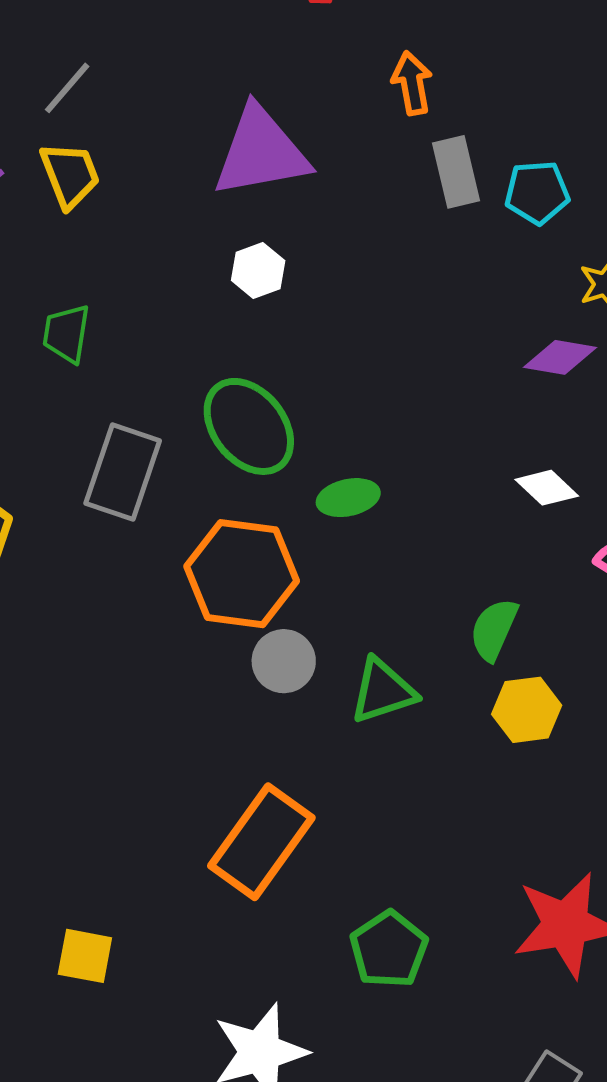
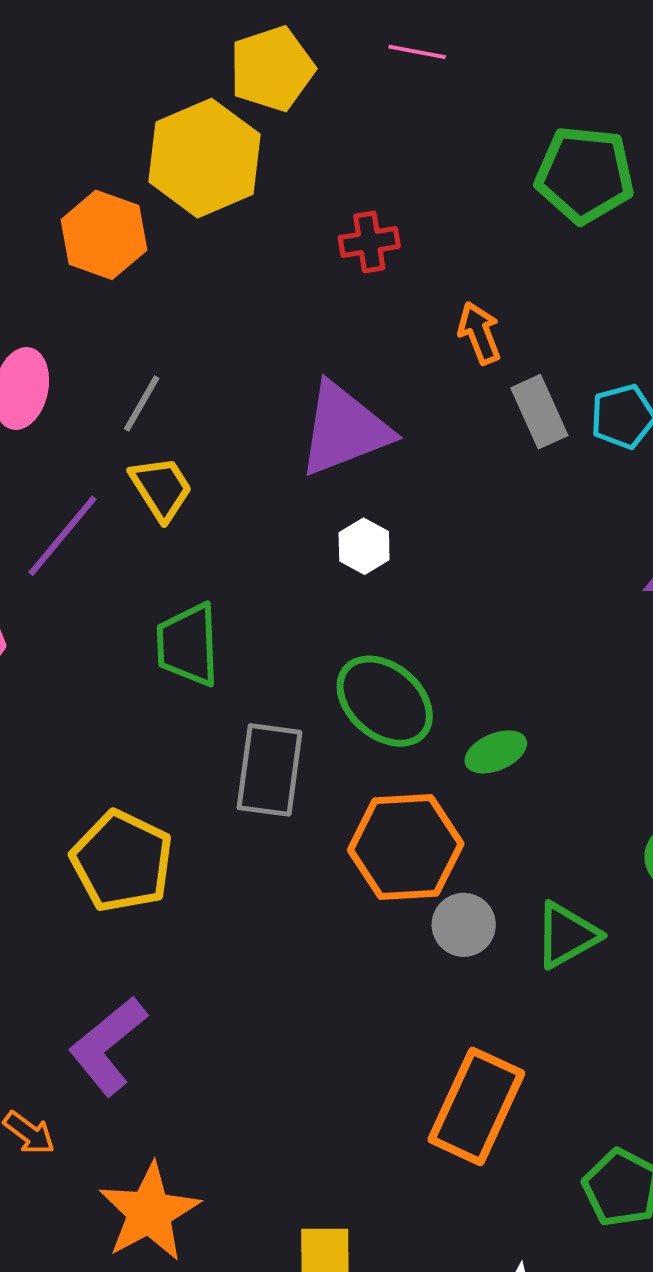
green trapezoid: (66, 334) -> (188, 645), size x1.4

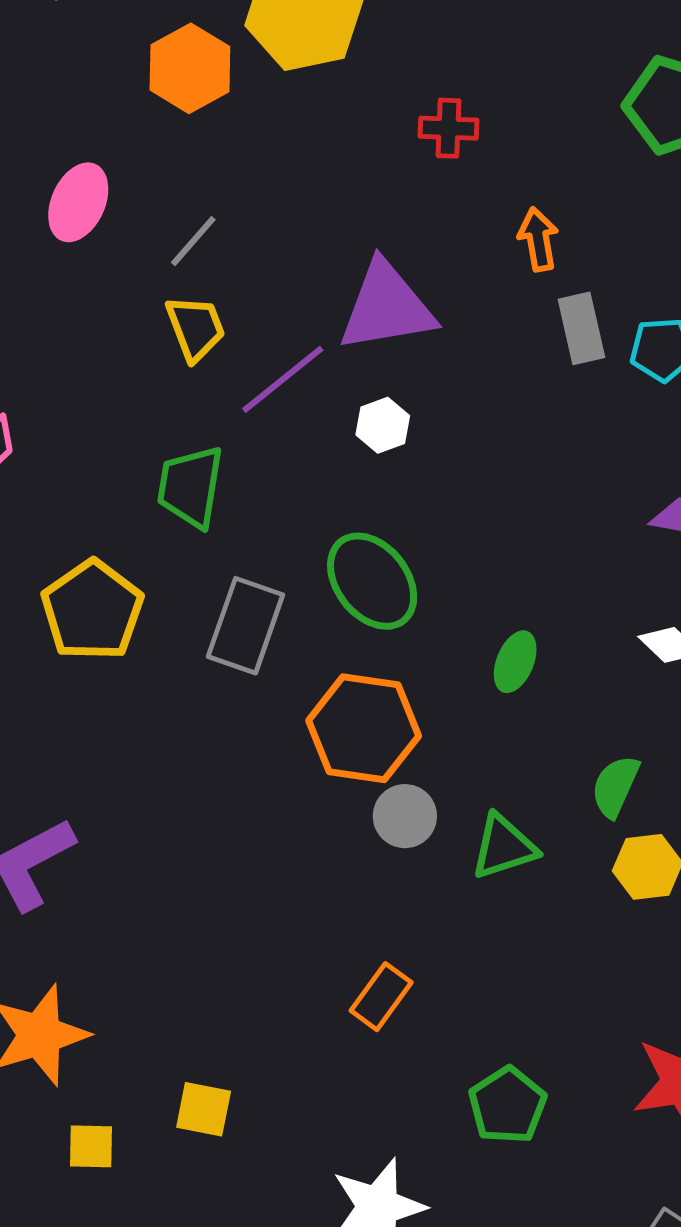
purple line: (62, 536) -> (283, 379), moved
green ellipse: (496, 752) -> (515, 662), moved, turned -56
yellow pentagon: (122, 861) -> (92, 610), moved
orange rectangle: (476, 1106) -> (381, 997), size x0.6

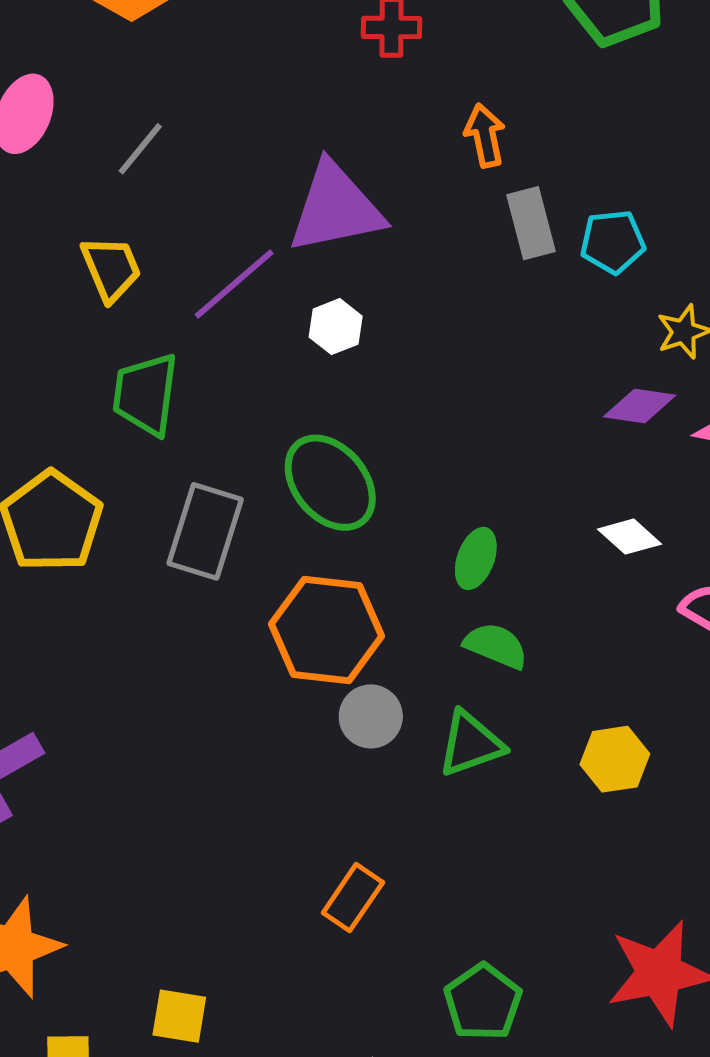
yellow trapezoid: (195, 328) -> (111, 269), moved
green semicircle: (615, 786) -> (496, 646), moved, turned 90

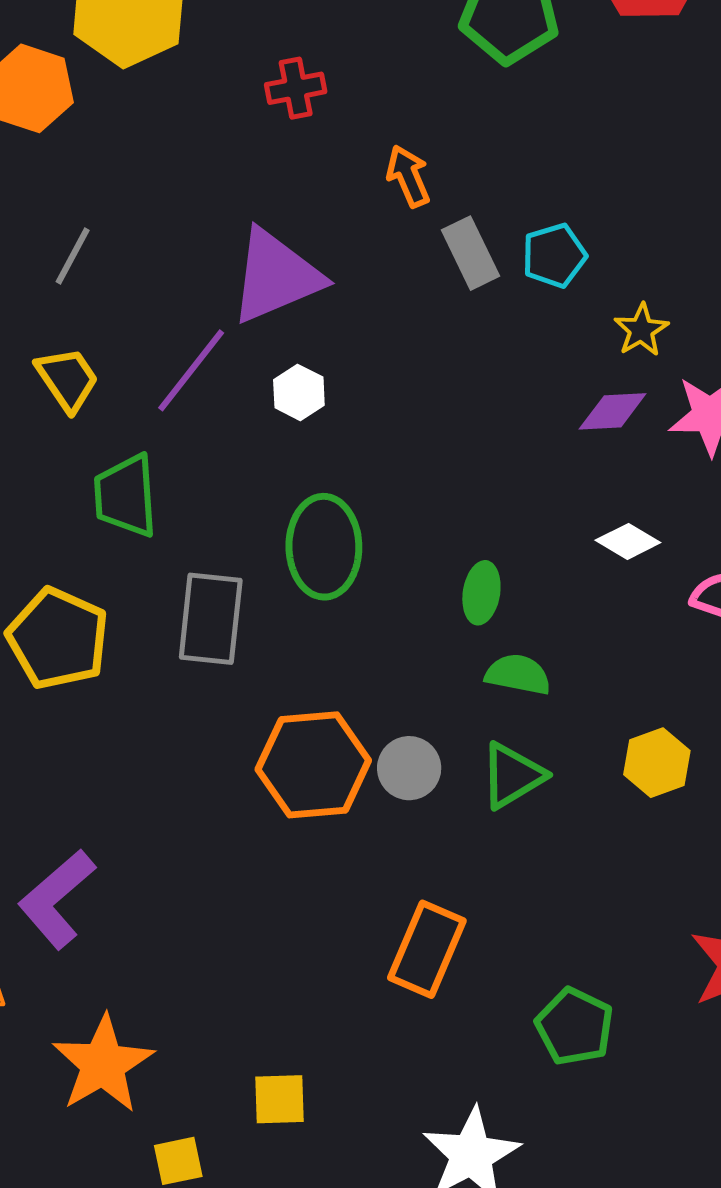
green ellipse: (330, 483) -> (324, 547), turned 50
orange hexagon: (327, 630) -> (313, 765), moved
orange rectangle: (353, 898) -> (427, 949), size x1.4

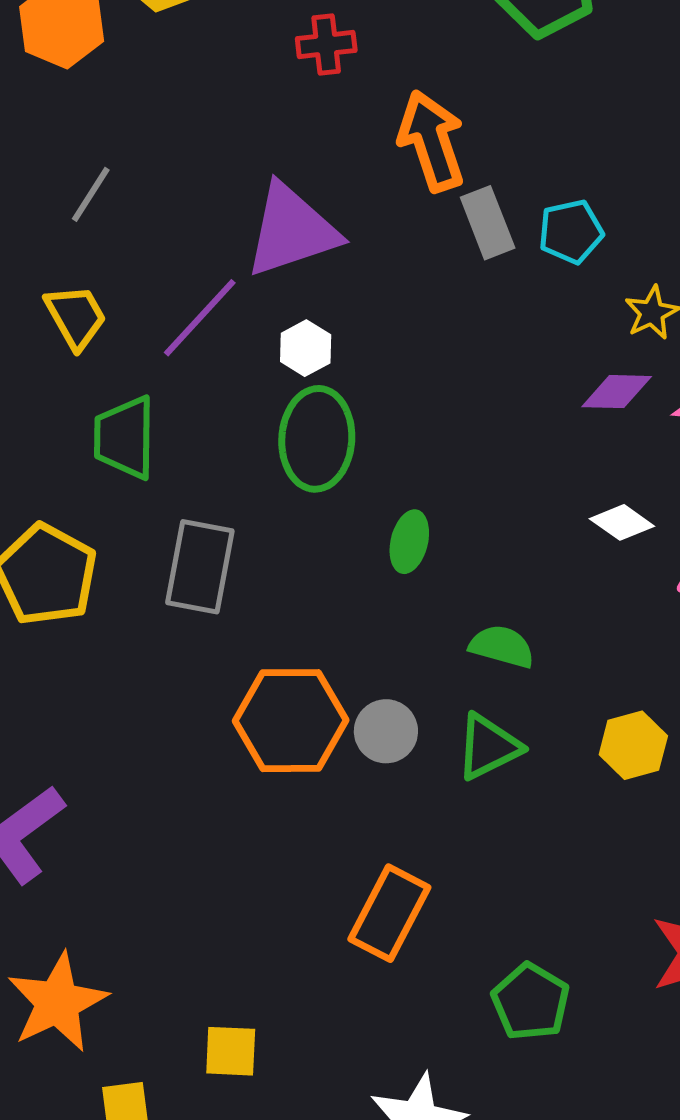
orange arrow: (408, 176) -> (432, 141), size x1.6
green ellipse: (324, 547) -> (317, 439), moved
green ellipse: (481, 593) -> (409, 542), moved

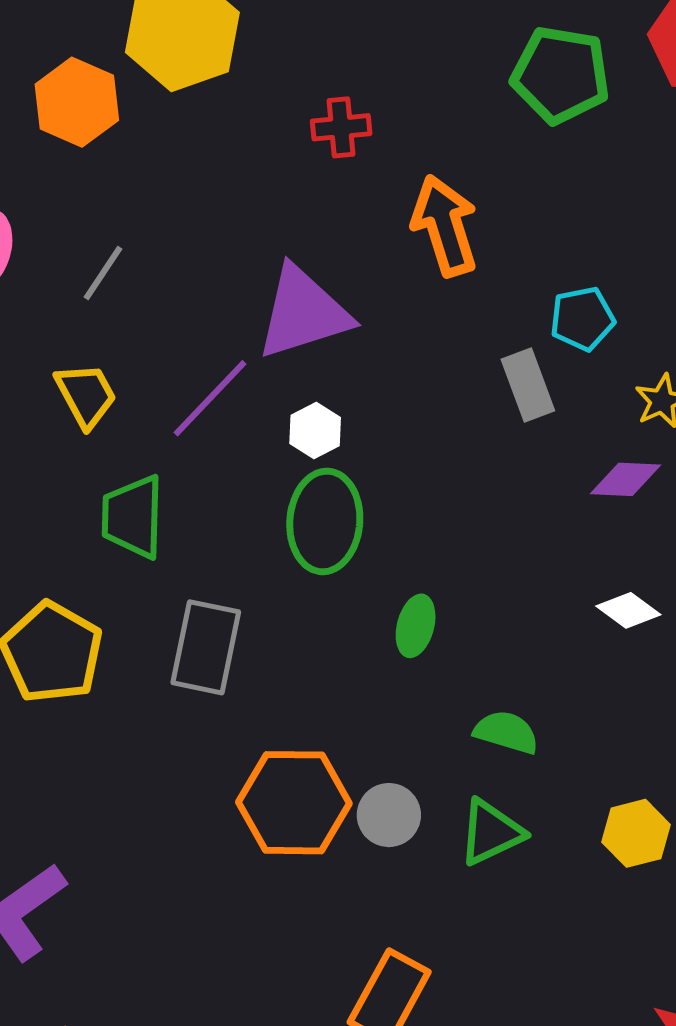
gray rectangle: (488, 223) -> (528, 385), moved

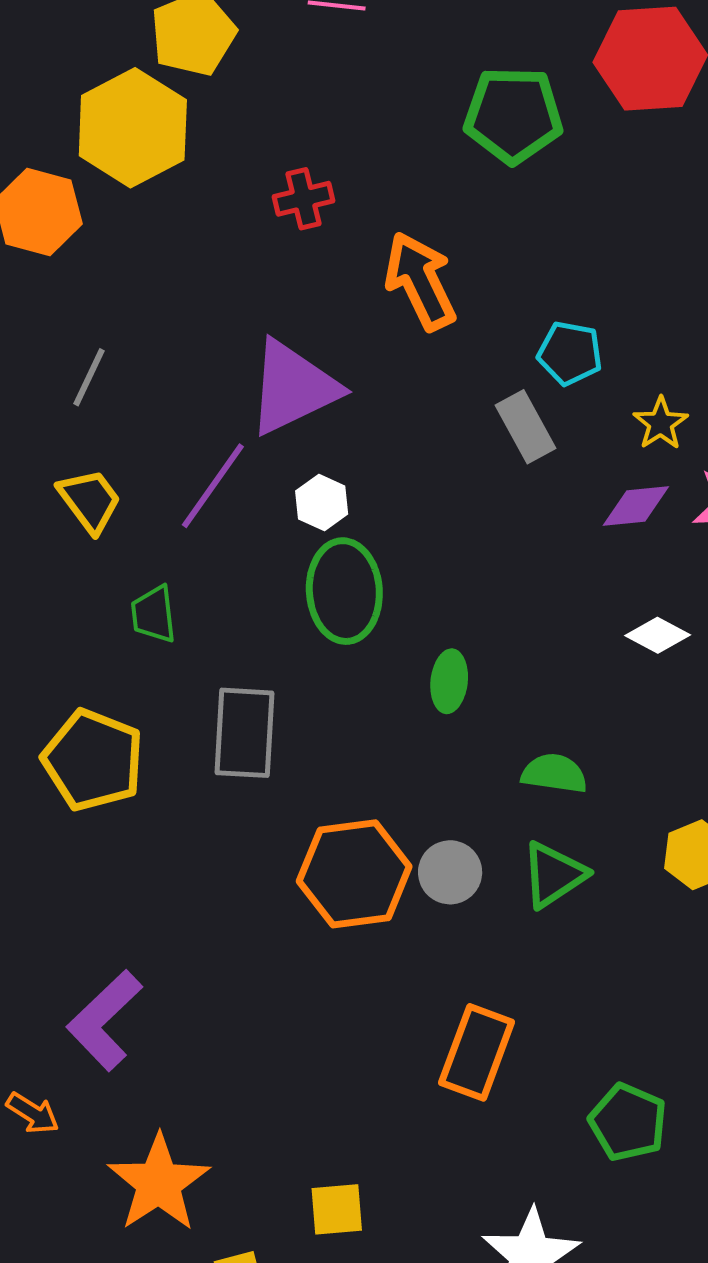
cyan pentagon: (582, 319) -> (570, 353), turned 30
green trapezoid: (133, 517) -> (154, 614), size x0.7

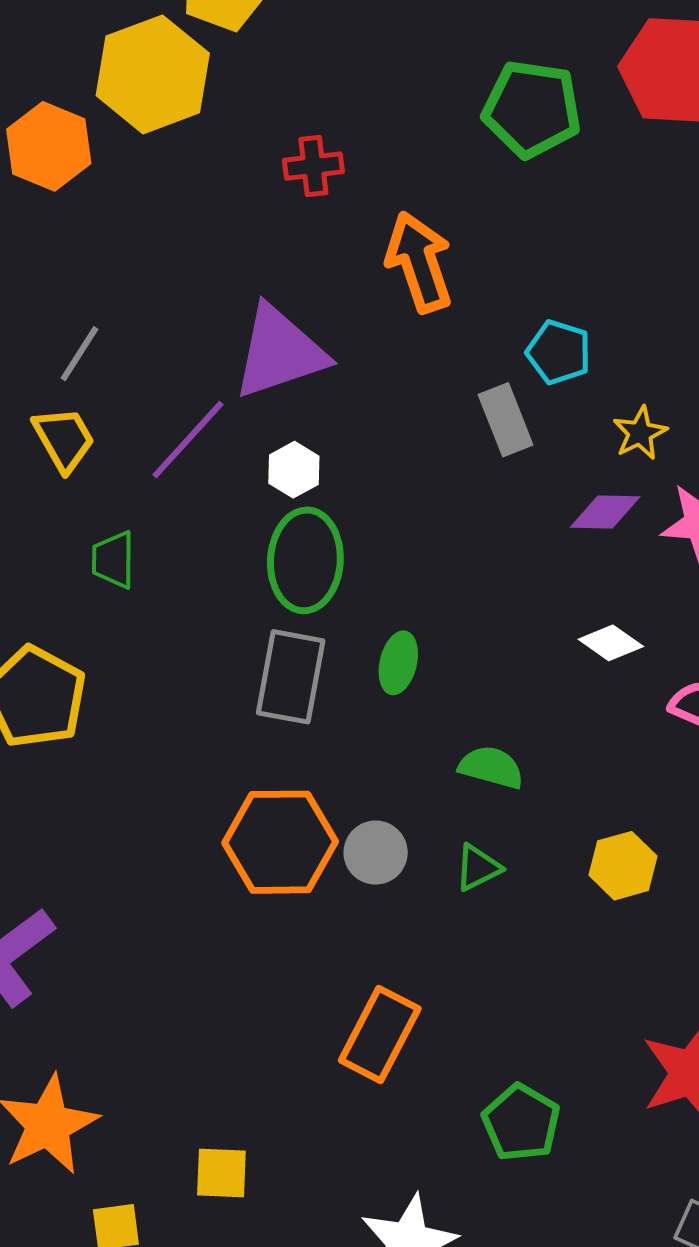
gray line: (89, 377) -> (80, 354), moved
gray rectangle: (245, 733) -> (291, 677), moved
green triangle: (554, 875) -> (478, 868), size x0.7

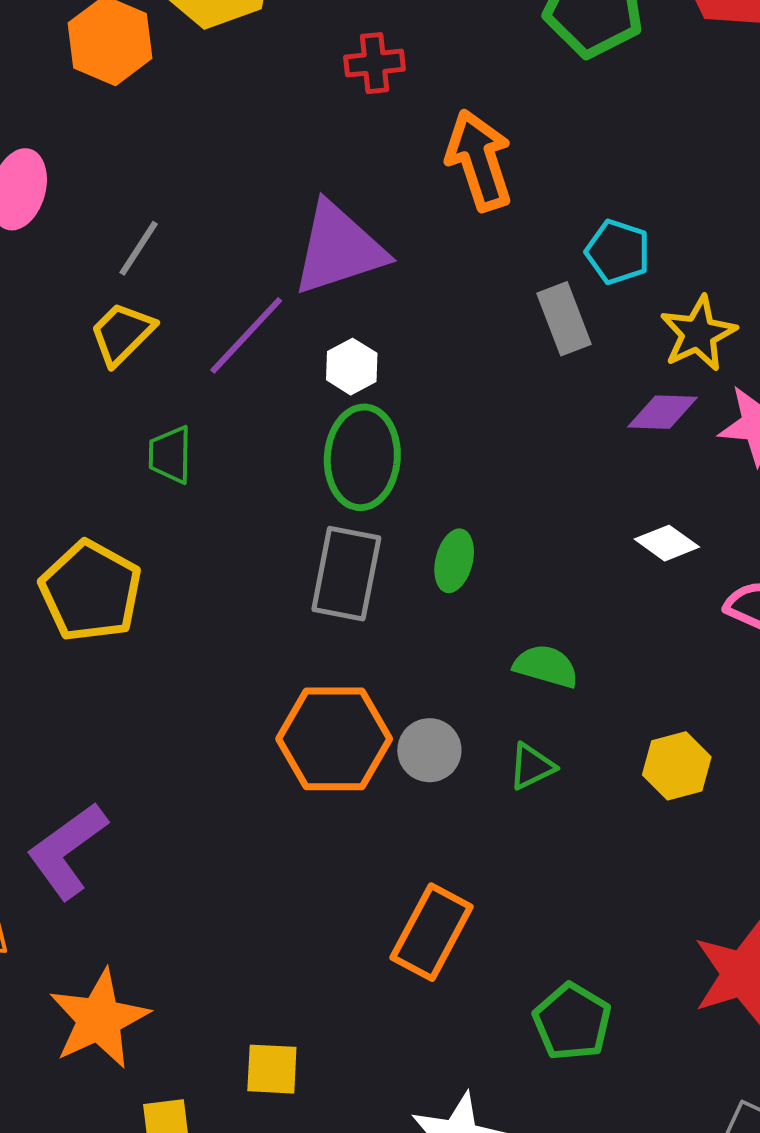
yellow star: (640, 433) -> (698, 333), size x1.4
yellow trapezoid: (64, 439) -> (122, 334), turned -106

